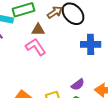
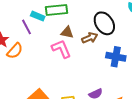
brown arrow: (55, 12) -> (90, 38), moved

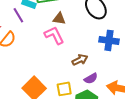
brown arrow: (90, 38) -> (80, 60), moved

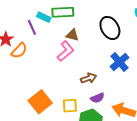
pink L-shape: (54, 35) -> (66, 51), turned 70
blue cross: (109, 40) -> (120, 62), turned 36

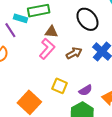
brown arrow: (89, 78) -> (74, 53), moved
yellow square: (70, 106) -> (60, 86), moved, turned 35

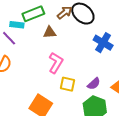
pink L-shape: (47, 49) -> (56, 63), moved
brown arrow: (74, 53) -> (65, 13), moved

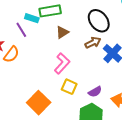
brown arrow: (65, 13) -> (93, 43), moved
brown triangle: (50, 32) -> (62, 32), turned -40

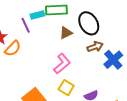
cyan rectangle: (32, 18) -> (37, 15), turned -40
black ellipse: (99, 21) -> (89, 23), moved

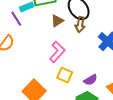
brown arrow: (95, 47) -> (80, 25), moved, turned 126

